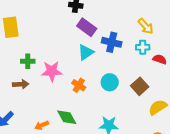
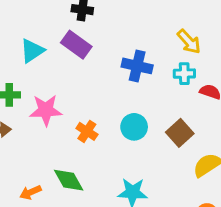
purple rectangle: (87, 27) -> (76, 45), moved
cyan triangle: (86, 52) -> (32, 51), moved

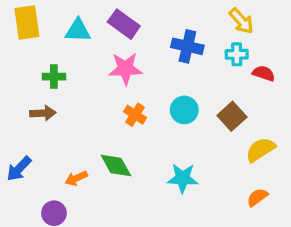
cyan triangle: (32, 51) -> (78, 30), turned 36
pink star: (46, 110) -> (125, 69), moved

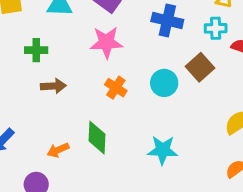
brown arrow: (43, 113) -> (53, 86), moved
brown square: (232, 116) -> (200, 67), moved
green diamond: (116, 166) -> (97, 138), turned 32

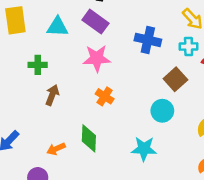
cyan circle: (164, 83) -> (162, 111), moved
brown arrow: (53, 86) -> (52, 95), turned -66

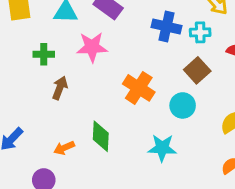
cyan cross: (189, 47) -> (200, 32), moved
pink star: (97, 58) -> (92, 47), moved
orange cross: (105, 96) -> (139, 88), moved, size x1.5

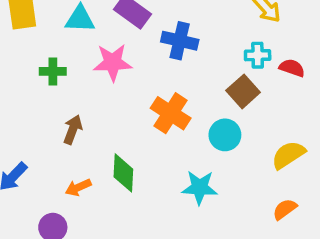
blue cross: (167, 27) -> (180, 41), moved
cyan cross: (200, 32) -> (258, 55), moved
brown arrow: (60, 88) -> (73, 129), moved

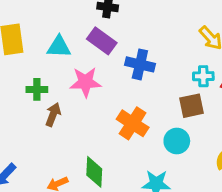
brown square: (243, 91) -> (192, 106), turned 30
brown arrow: (73, 129) -> (53, 114), moved

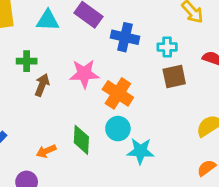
cyan cross: (203, 76) -> (167, 47), moved
pink star: (85, 82) -> (84, 74), moved
cyan circle: (177, 141) -> (118, 129), moved

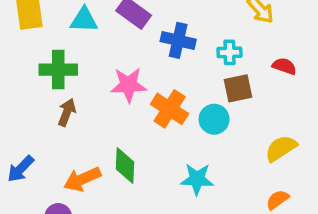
green cross: (27, 61) -> (58, 70), size x1.5
brown arrow: (42, 85) -> (67, 112), moved
cyan circle: (118, 129) -> (214, 119), moved
orange arrow: (46, 151) -> (82, 179), size x1.5

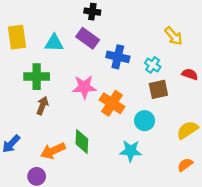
cyan cross: (229, 52) -> (153, 65), turned 35
cyan circle: (214, 119) -> (145, 121), moved

